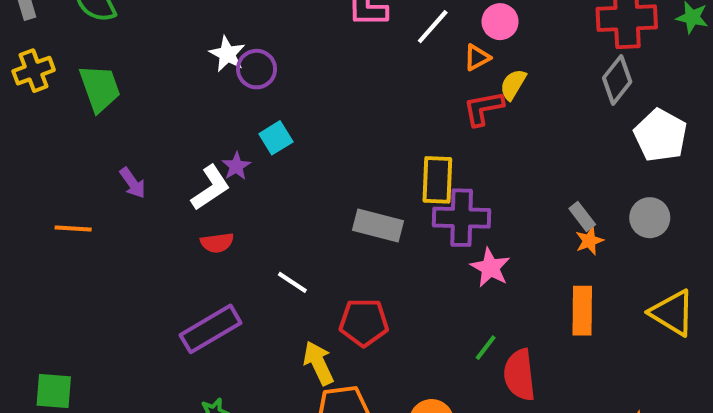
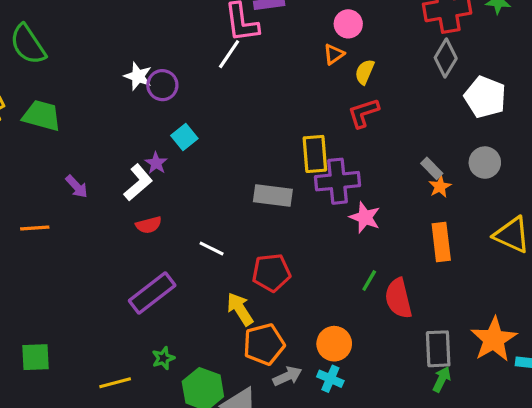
white line: (433, 27) -> (229, 54), moved
green trapezoid: (100, 88) -> (42, 116), turned -48
red L-shape: (483, 108) -> (363, 113), moved

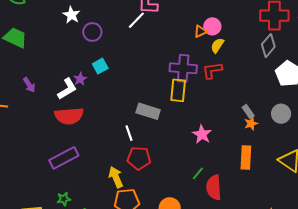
pink circle: (348, 24) -> (212, 26), moved
white star: (138, 76) -> (71, 15), moved
purple cross: (337, 181) -> (183, 68), moved
red semicircle: (149, 225) -> (69, 116), size x1.8
white line: (212, 248) -> (129, 133), moved, turned 35

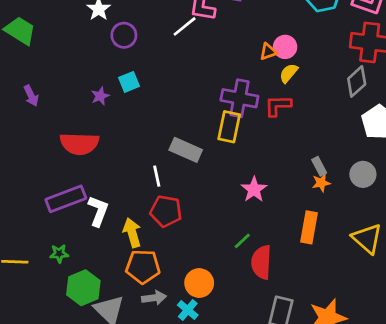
white L-shape: (67, 89) -> (98, 211), moved, turned -45

